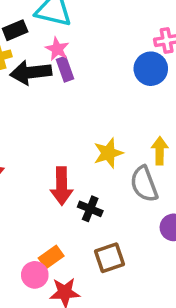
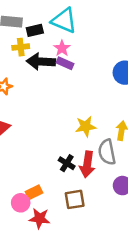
purple rectangle: (65, 69) -> (65, 63), turned -56
red arrow: (62, 186) -> (87, 164), moved

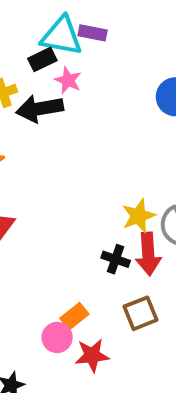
black rectangle: (35, 30) -> (42, 59), moved
purple rectangle: (65, 63) -> (93, 33), moved
yellow star: (86, 126) -> (138, 216), moved

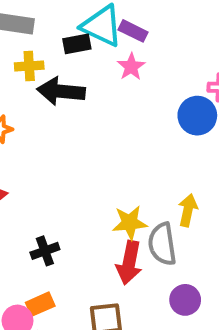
pink star: (68, 80) -> (131, 67), moved
black cross: (116, 259) -> (45, 251), moved, turned 36

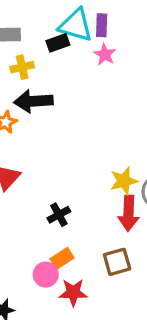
purple rectangle: (133, 31) -> (102, 25), turned 75
black arrow: (61, 91) -> (33, 101), moved

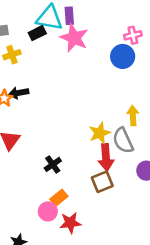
pink star: (105, 54) -> (74, 38), size x1.6
black arrow: (33, 101) -> (19, 93), moved, size x0.7
brown square: (117, 262) -> (102, 182), moved

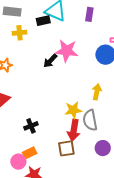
purple rectangle: (69, 16) -> (89, 14), moved
pink star: (74, 38) -> (67, 51), moved, turned -30
black arrow: (19, 93) -> (50, 61), moved, turned -49
yellow arrow: (133, 116) -> (97, 92), moved

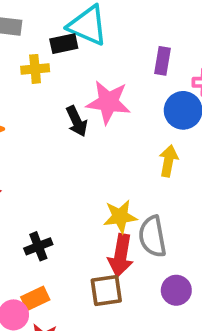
purple rectangle: (89, 14) -> (163, 61), moved
yellow cross: (20, 33) -> (35, 69), moved
black arrow: (50, 61) -> (77, 121), turned -70
yellow arrow: (97, 92) -> (168, 161), moved

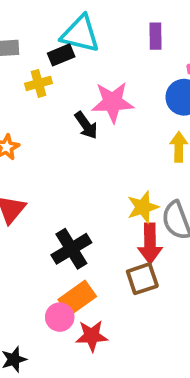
purple rectangle: (163, 61) -> (156, 36), moved
black cross: (38, 246) -> (71, 249), size x1.5
orange rectangle: (35, 298) -> (77, 298), size x1.4

